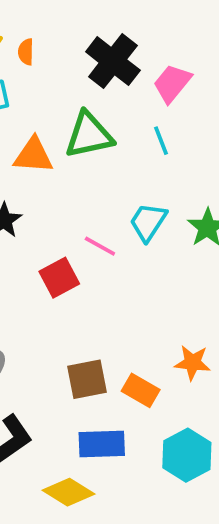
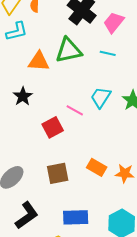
cyan line: (161, 141) -> (108, 53), turned -56
brown square: (87, 379) -> (58, 173), moved
orange rectangle: (141, 390) -> (97, 167), moved

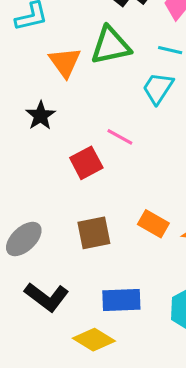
orange triangle: (39, 61) -> (65, 62), turned 50
cyan trapezoid: (101, 97) -> (158, 88), moved
black L-shape: (27, 215) -> (47, 297), turned 72

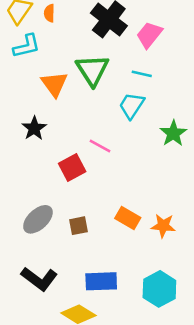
green triangle: (111, 45) -> (92, 70), turned -51
brown square: (94, 233) -> (78, 226), size x0.7
gray ellipse: (24, 239) -> (38, 219), moved

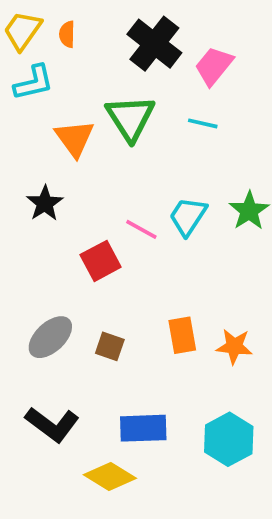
cyan trapezoid: (132, 105) -> (188, 216), moved
orange rectangle: (128, 218) -> (182, 335), turned 50
brown square: (78, 226) -> (110, 346), turned 30

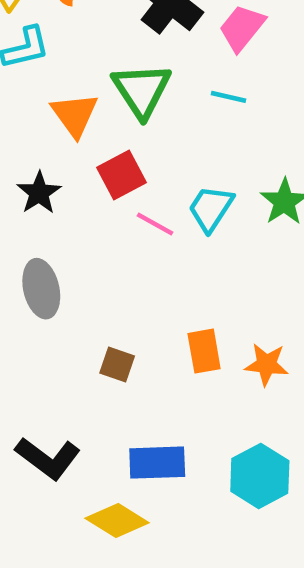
red square: (101, 261) -> (122, 175), moved
gray ellipse: (50, 337) -> (41, 289), moved, turned -60

